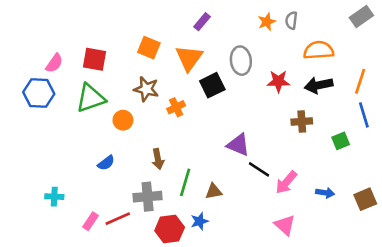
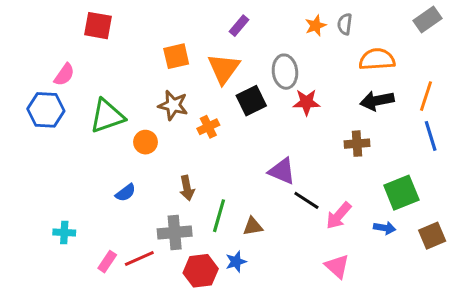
orange square: (149, 48) -> (176, 56), turned -35
red square: (94, 59) -> (98, 26), moved
red star: (278, 81) -> (306, 102), moved
green square: (341, 141) -> (401, 193), moved, size x1.6

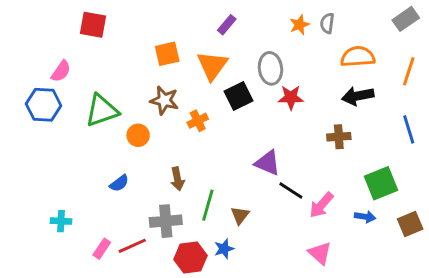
orange line: (426, 96) -> (409, 71), moved
brown triangle: (253, 226) -> (240, 215), turned -42

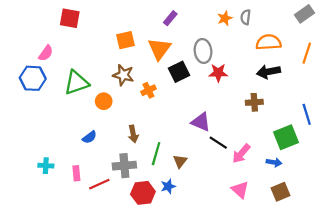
blue line: (409, 129) -> (307, 114), moved
brown square: (410, 224) -> (281, 192), moved
pink rectangle: (102, 249) -> (76, 173), moved, turned -40

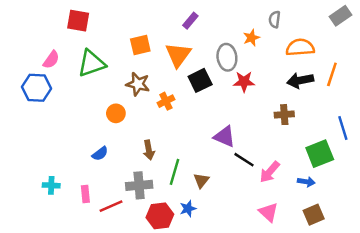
orange star: (225, 18) -> (251, 38), moved
orange line: (307, 53) -> (332, 74), moved
green triangle: (76, 83) -> (92, 63), moved

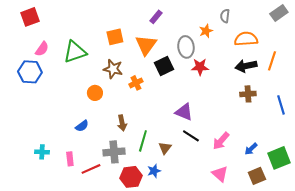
red square: (78, 21) -> (30, 17), moved, turned -30
brown cross: (284, 115) -> (248, 94), moved
green square: (320, 154) -> (279, 158), moved
black line: (244, 160) -> (191, 136), moved
blue arrow: (306, 182) -> (251, 149), turned 128

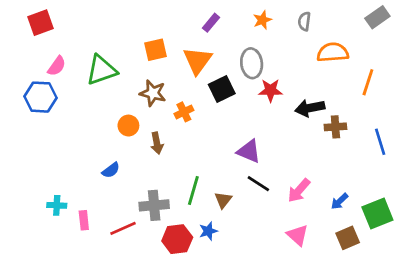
orange star: (206, 31) -> (262, 20), moved
black arrow: (246, 66) -> (310, 108), moved
brown arrow: (122, 123) -> (157, 143), moved
pink rectangle: (70, 159) -> (84, 220), moved

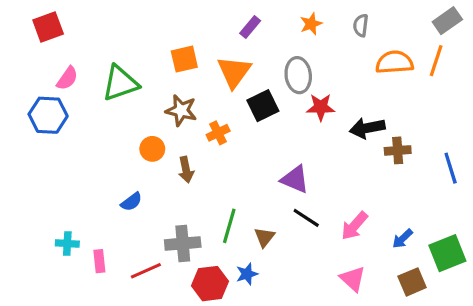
orange line: (368, 82) -> (436, 61), moved

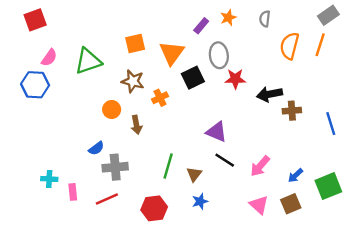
purple rectangle: (250, 27) -> (201, 26), moved
orange semicircle: (394, 62) -> (290, 46), turned -72
gray cross: (183, 243) -> (115, 167), moved
blue star: (247, 274) -> (200, 201), moved
brown square: (412, 282) -> (291, 204), moved

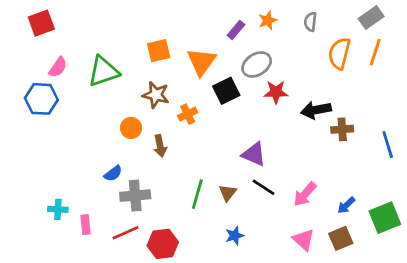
gray rectangle: (328, 15) -> (371, 18), moved
gray ellipse: (219, 55) -> (257, 64), turned 65
brown triangle: (194, 174) -> (228, 193), moved
red hexagon: (154, 208) -> (163, 244), moved

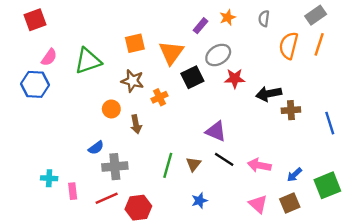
pink arrow: (305, 194) -> (259, 165), turned 60

